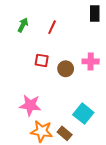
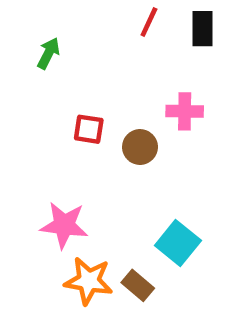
red line: (52, 27) -> (149, 22), moved
pink cross: (91, 61) -> (185, 111), moved

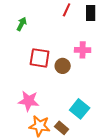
red square: (89, 129) -> (40, 58), size x1.5

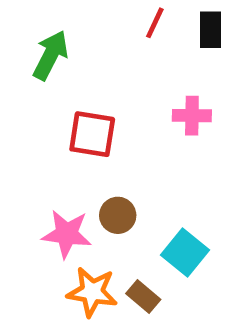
green arrow: (22, 24) -> (50, 55), size x1.5
brown circle: (63, 66) -> (118, 215), moved

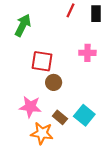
brown circle: (118, 215) -> (54, 82), moved
brown rectangle: (143, 297) -> (60, 117), moved

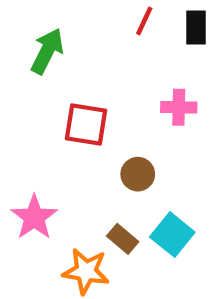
brown circle: (54, 82) -> (138, 174), moved
pink star: (30, 107) -> (34, 217), moved, turned 30

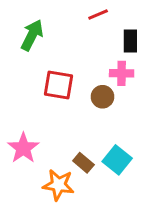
red line: (144, 21) -> (98, 15), turned 42
black rectangle: (196, 27) -> (130, 41), moved
brown circle: (138, 174) -> (103, 97), moved

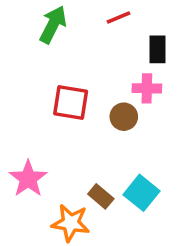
green arrow: (32, 35) -> (53, 25), moved

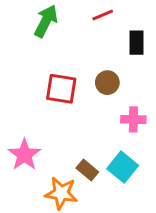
pink cross: (147, 88) -> (133, 119), moved
brown circle: (124, 117) -> (107, 83), moved

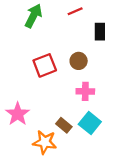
red square: (61, 89) -> (45, 65), turned -30
pink cross: (133, 119) -> (85, 91), moved

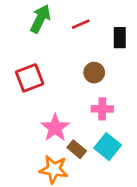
red line: (75, 11) -> (81, 24), moved
red square: (45, 65) -> (30, 78), moved
pink star: (18, 114) -> (55, 128), moved

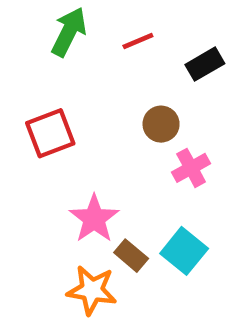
black rectangle: (120, 38) -> (205, 64), turned 60
pink cross: (102, 109) -> (191, 168), moved, turned -30

